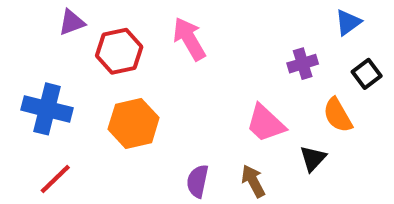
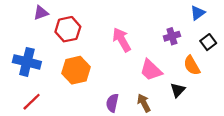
pink arrow: (189, 39) -> (122, 40), moved

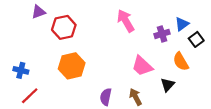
blue triangle: (198, 13) -> (182, 24), moved
pink arrow: (122, 40) -> (126, 21), moved
blue cross: (27, 62) -> (21, 70), moved, size x0.6

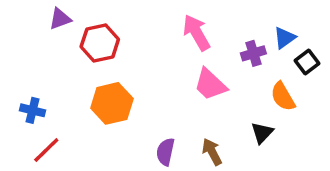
pink trapezoid: (142, 66) -> (210, 84), moved

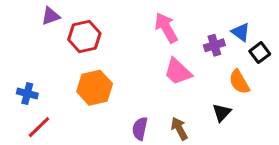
blue triangle: (285, 38) -> (241, 32), turned -48

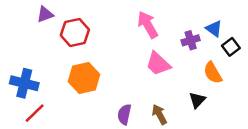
blue cross: (27, 94) -> (24, 83), size x1.5

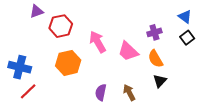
pink arrow: (148, 25) -> (98, 42), moved
blue triangle: (214, 29) -> (185, 17), moved
orange semicircle: (213, 73) -> (155, 59), moved

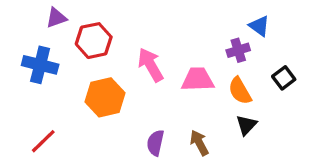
blue triangle: (185, 17) -> (259, 26), moved
black square: (187, 38) -> (284, 78), moved
pink trapezoid: (128, 51) -> (198, 79), turned 135
blue cross: (20, 67) -> (40, 65), moved

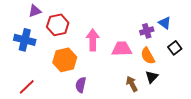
blue triangle: (259, 26) -> (165, 23), moved
pink arrow: (151, 65) -> (93, 40), turned 30
purple semicircle: (155, 143) -> (81, 85), moved
brown arrow: (199, 143) -> (132, 84), moved

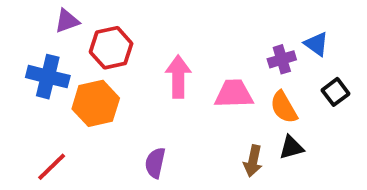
orange hexagon: (65, 60) -> (96, 103), moved
black triangle: (152, 77) -> (291, 148), turned 32
brown arrow: (132, 84) -> (253, 161), turned -140

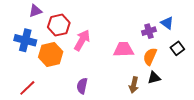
pink arrow: (178, 77) -> (82, 40), moved, turned 30
orange semicircle: (284, 107) -> (150, 56), turned 54

